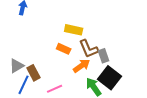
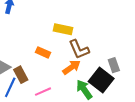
orange rectangle: (64, 49) -> (43, 52), moved
gray rectangle: (104, 56) -> (114, 65), moved

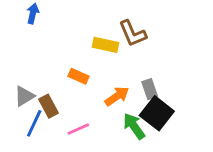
brown L-shape: (79, 49) -> (133, 33), moved
gray rectangle: (114, 65) -> (150, 89), moved

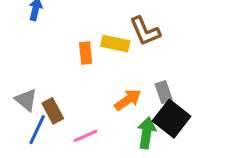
orange rectangle: (78, 76) -> (86, 53), moved, turned 60
gray triangle: (24, 96) -> (26, 100), turned -50
green arrow: (134, 126) -> (147, 133), turned 44

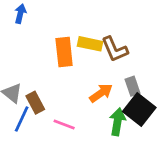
brown L-shape: (145, 31) -> (115, 49), moved
orange rectangle: (86, 53) -> (64, 52), size x1.5
pink line: (86, 136) -> (64, 124), turned 45

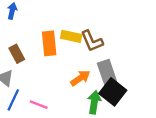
gray rectangle: (132, 86) -> (107, 72), size x1.5
brown rectangle: (35, 103) -> (17, 54), moved
pink line: (64, 124) -> (39, 105), moved

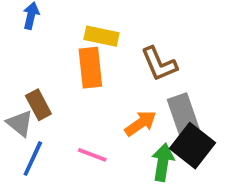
yellow rectangle: (71, 36) -> (102, 36), moved
brown rectangle: (17, 54) -> (38, 105), moved
pink line: (39, 105) -> (92, 155), moved

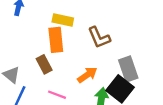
brown rectangle: (38, 105) -> (44, 64), moved
gray rectangle: (183, 114) -> (128, 69), moved

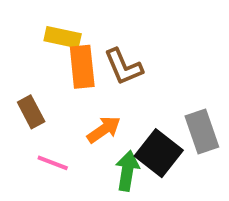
orange rectangle: (56, 40) -> (82, 67), moved
gray rectangle: (128, 69) -> (202, 132), moved

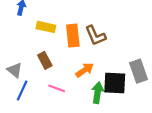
yellow rectangle: (63, 37) -> (46, 27), moved
black square: (159, 153) -> (115, 83), turned -35

